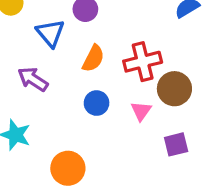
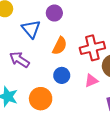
pink triangle: (141, 111) -> (91, 81), turned 32
orange circle: (68, 168) -> (41, 99), moved

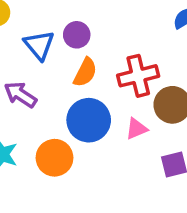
purple circle: (54, 13) -> (77, 35), moved
blue circle: (62, 75) -> (89, 120), size x1.6

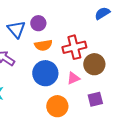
orange semicircle: (85, 72) -> (43, 45), turned 54
orange circle: (55, 158) -> (57, 106), moved

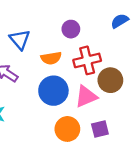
purple circle: (38, 23) -> (71, 29), moved
pink triangle: (73, 78) -> (86, 96), size x1.5
purple square: (95, 99) -> (100, 129), moved

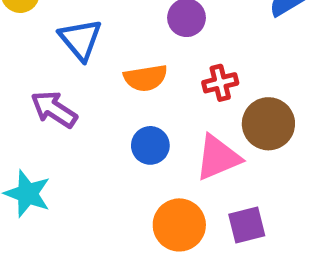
red cross: (87, 60) -> (220, 83), size x0.6
blue circle: (53, 91) -> (150, 145), size x0.6

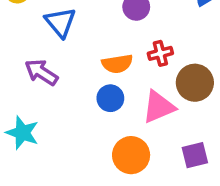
orange semicircle: (146, 78) -> (117, 64), moved
purple square: (247, 225) -> (195, 155), moved

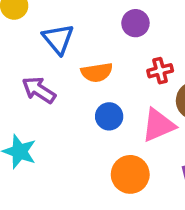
orange semicircle: (117, 64) -> (97, 72), moved

